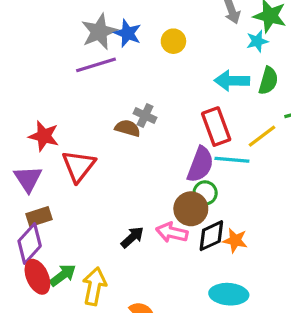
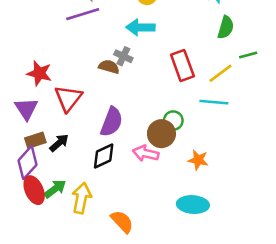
cyan arrow: (232, 81) -> (140, 27), moved
cyan line: (232, 160) -> (214, 102), moved
purple semicircle: (200, 165) -> (112, 122), moved
black diamond: (211, 236) -> (104, 156), moved
black arrow: (132, 237) -> (59, 143), moved

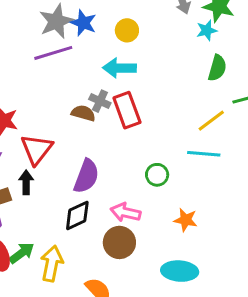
red rectangle: (182, 65) -> (127, 110), moved
brown circle: (161, 134) -> (119, 242), moved
black arrow: (59, 143) -> (26, 182), moved, turned -48

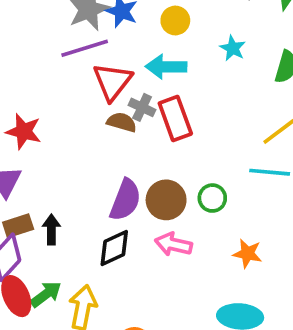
cyan star: (207, 30) -> (233, 48), moved, turned -30
red triangle: (37, 149) -> (112, 82), moved
black arrow: (26, 182) -> (51, 229), moved
brown circle: (119, 242) -> (166, 200), moved

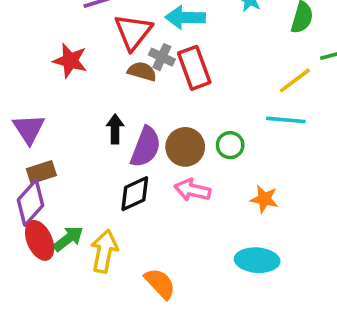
red star: (24, 131) -> (70, 61), moved
black arrow: (51, 229) -> (115, 129), moved

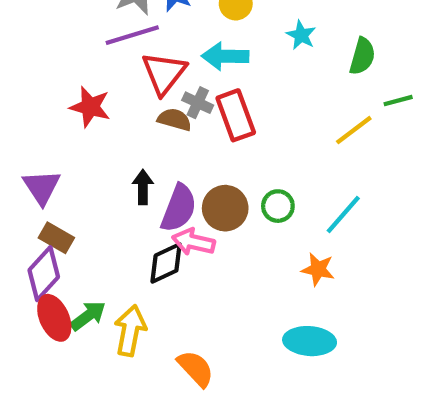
cyan line: (286, 120) -> (343, 214), moved, turned -54
brown rectangle: (41, 172) -> (56, 238), turned 48
pink arrow: (192, 190) -> (194, 242), moved

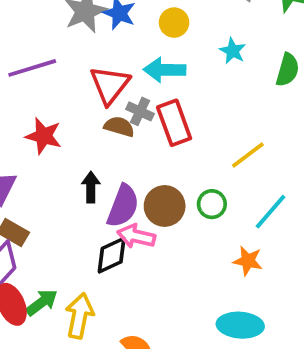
purple line: (132, 35) -> (32, 68), moved
red star: (90, 107) -> (44, 136), moved
yellow line: (354, 130) -> (248, 155), moved

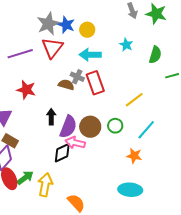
yellow circle: (174, 23) -> (87, 30), moved
red triangle: (110, 85) -> (52, 48), moved

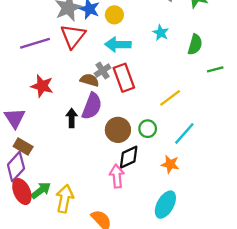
gray cross: (77, 77) -> (103, 71), turned 32
purple semicircle: (68, 127) -> (92, 106), moved
pink arrow: (75, 143) -> (117, 176), moved, turned 72
black diamond: (62, 153) -> (129, 157), moved
cyan ellipse: (130, 190) -> (165, 205), turned -65

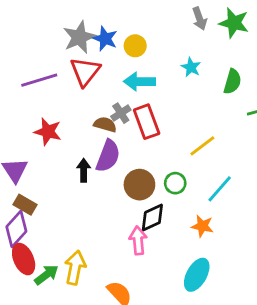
green arrow: (41, 190) -> (46, 275), moved

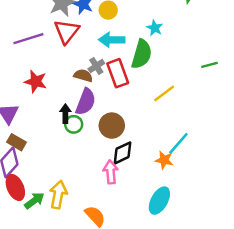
green semicircle: (232, 82) -> (142, 54), moved, size x1.4
green circle: (175, 183) -> (74, 124), moved
cyan line: (220, 189) -> (178, 143), moved

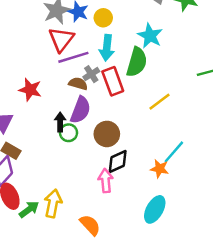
cyan star: (155, 28) -> (150, 36), size x1.5
purple line: (28, 39) -> (73, 57), moved
cyan arrow: (112, 40) -> (107, 48), turned -85

